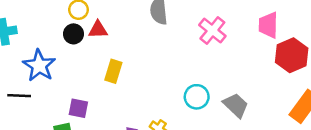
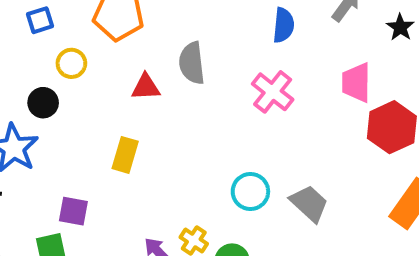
red triangle: (98, 30) -> (146, 87), moved
black circle: (73, 34) -> (43, 103), moved

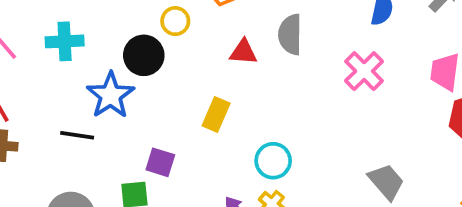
black circle: (43, 103) -> (144, 55), size x1.4
cyan circle: (250, 192) -> (273, 161), moved

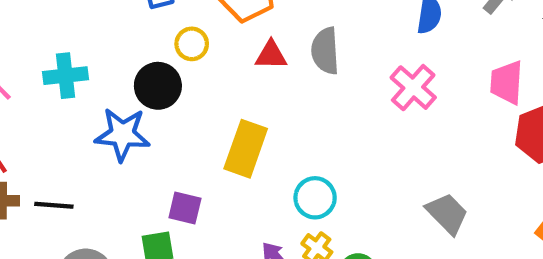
red triangle: (243, 52) -> (271, 55), moved
blue star: (110, 95) -> (122, 134), turned -30
yellow rectangle: (216, 115) -> (246, 149), size x1.4
black line: (77, 135) -> (54, 205), moved

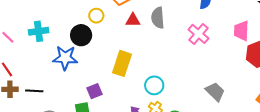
purple square: (185, 208) -> (95, 91), turned -35

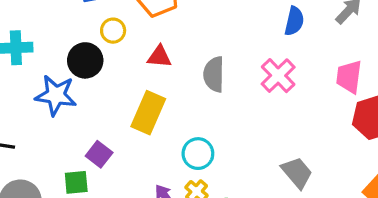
gray semicircle: (158, 18) -> (214, 74), moved
red triangle: (133, 20) -> (159, 57), moved
purple square: (95, 91) -> (99, 154), turned -35

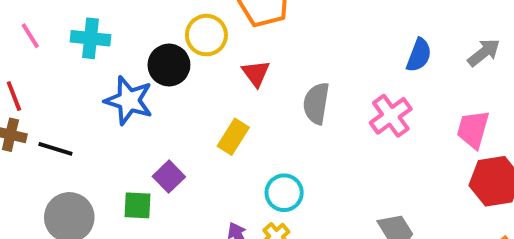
yellow circle: (113, 31) -> (206, 35), size x1.4
red triangle: (159, 57) -> (256, 73), turned 40
yellow rectangle: (148, 113) -> (233, 137), size x0.7

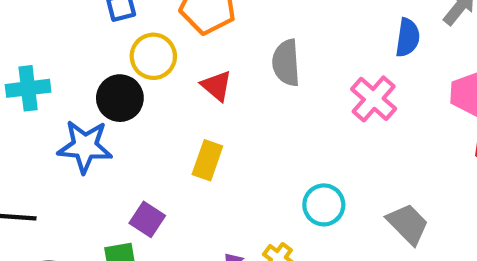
blue semicircle: (419, 55) -> (408, 38), moved
gray semicircle: (316, 103) -> (286, 63), moved
cyan circle: (284, 193) -> (324, 205), moved

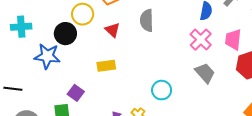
pink cross: (374, 99) -> (201, 40), moved
yellow rectangle: (207, 160) -> (106, 66), turned 60
gray trapezoid: (408, 224) -> (205, 73), moved

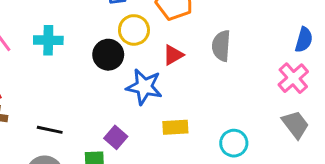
red triangle: (112, 30) -> (173, 55), turned 42
blue star: (47, 56) -> (144, 87), moved
yellow rectangle: (106, 66) -> (175, 127), moved
black line: (13, 89) -> (50, 130), moved

